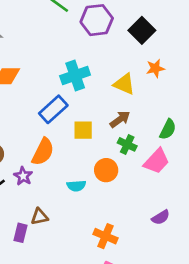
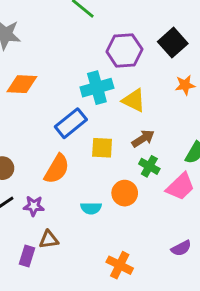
purple hexagon: (97, 20) -> (124, 51), moved
yellow triangle: (124, 84) -> (134, 100), moved
purple star: (23, 176) -> (34, 206), moved, turned -30

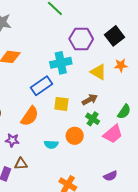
yellow triangle: (134, 100) -> (98, 72), moved

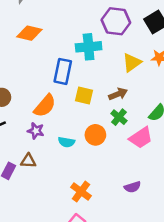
yellow triangle: (98, 72) -> (132, 63), turned 48
blue rectangle: (41, 86) -> (63, 71), turned -50
purple star: (12, 140) -> (36, 131), moved

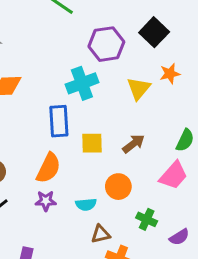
brown arrow: (118, 94) -> (134, 144), moved
green cross: (119, 117) -> (147, 219), moved
brown triangle: (28, 161) -> (101, 234), moved

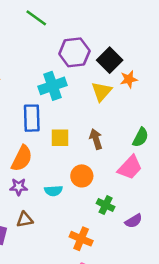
black square: (154, 32) -> (110, 60), moved
brown arrow: (134, 144) -> (96, 139), turned -72
brown triangle: (101, 234) -> (25, 220), moved

